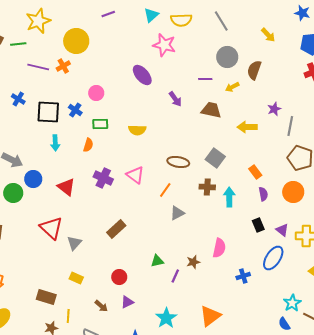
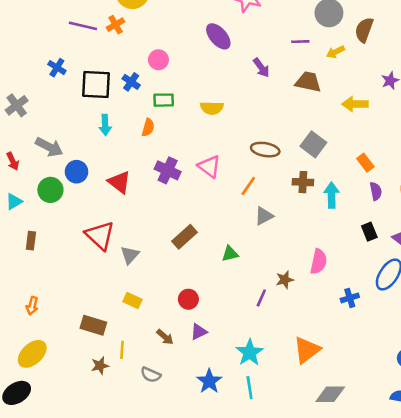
green triangle: (157, 261) -> (230, 254), moved

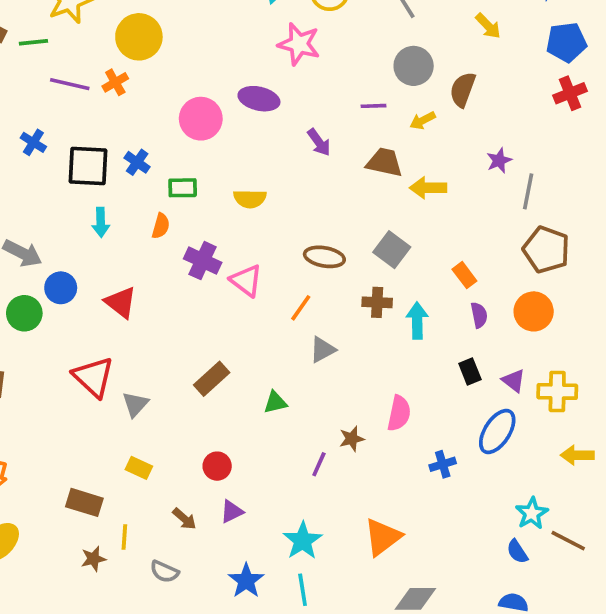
purple ellipse: (218, 36) -> (259, 99), turned -36
pink circle: (158, 60) -> (201, 119), moved, size x1.5
yellow arrow: (355, 104) -> (428, 188), moved
purple cross: (168, 170) -> (203, 261), moved

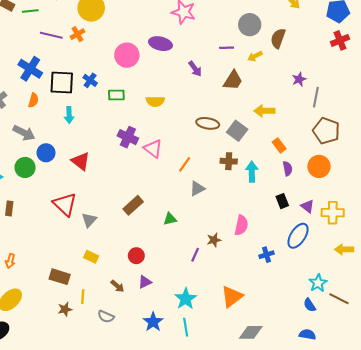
blue cross: (33, 142) -> (30, 69), size x1.6
brown trapezoid: (384, 162) -> (233, 80), turned 110
yellow arrow: (428, 188) -> (264, 111), moved
orange semicircle: (161, 226) -> (33, 100), moved
brown ellipse: (324, 257) -> (208, 123), moved

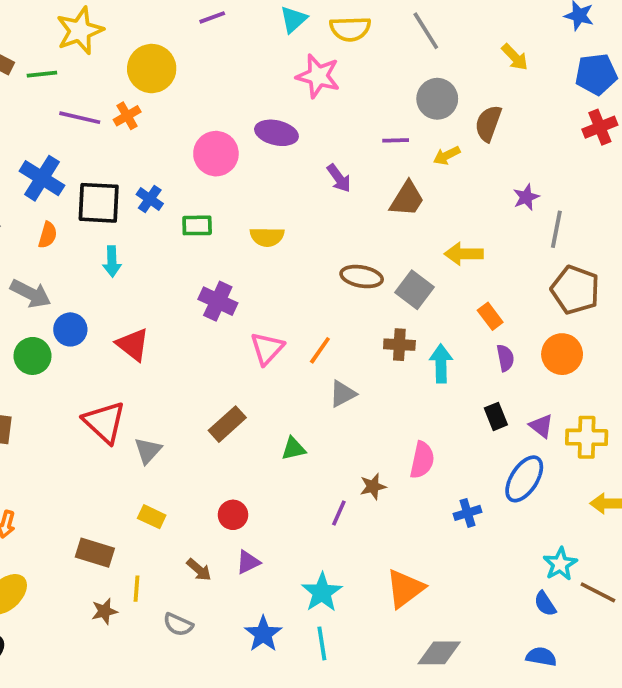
pink triangle: (153, 149) -> (267, 348), moved, turned 36

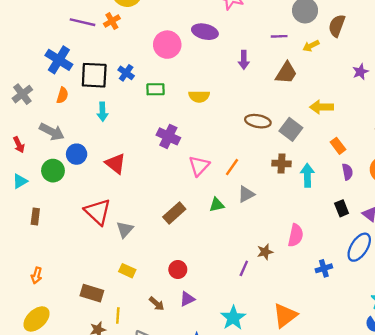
purple arrow: (339, 178) -> (244, 60), turned 36
green triangle: (293, 449) -> (217, 205), moved

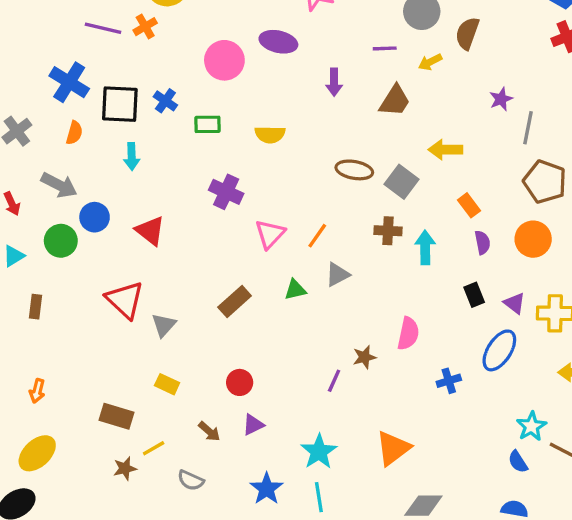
yellow line: (118, 315) -> (154, 448), turned 56

